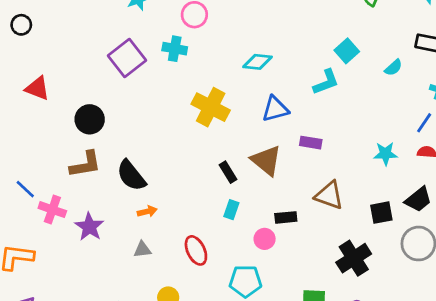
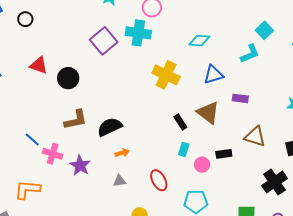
cyan cross: (175, 49) -> (138, 33), size x1.4
black circle: (90, 119) -> (68, 78), moved
black semicircle: (131, 176) -> (110, 127), turned 105
pink circle: (265, 239) -> (202, 165), moved

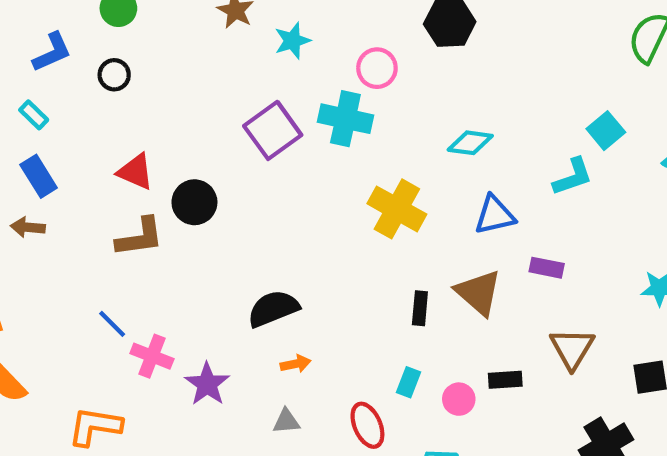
brown L-shape: (76, 120) -> (140, 237), moved
black rectangle: (180, 122) -> (420, 308), turned 35
brown triangle: (255, 137) -> (572, 348), turned 40
cyan rectangle: (184, 149) -> (409, 382), moved

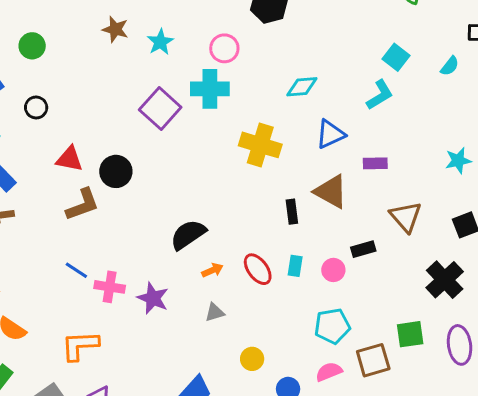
black circle: (114, 75) -> (36, 107), moved
red ellipse: (367, 425) -> (258, 269), moved

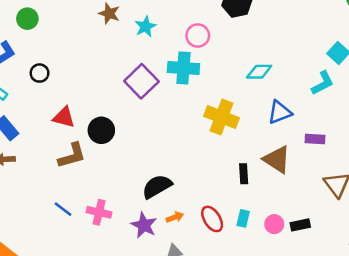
green circle: (32, 46) -> (27, 19), moved
black rectangle: (363, 249) -> (300, 225), moved
pink cross: (110, 287) -> (99, 212), moved
purple star: (153, 298) -> (144, 225), moved

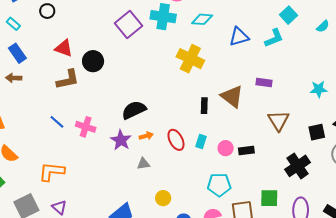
cyan diamond: (259, 72) -> (202, 19), moved
blue triangle: (280, 112) -> (239, 37), moved

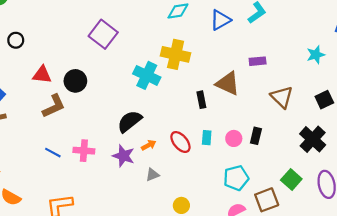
cyan cross: (163, 17) -> (147, 75), moved, turned 30
black rectangle: (246, 151) -> (256, 136), turned -56
green square: (269, 198) -> (291, 180), turned -36

